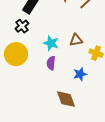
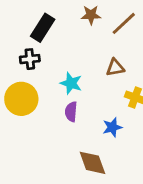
black cross: (22, 26) -> (30, 59), turned 32
brown triangle: (76, 40) -> (115, 68), moved

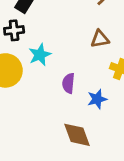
cyan star: (71, 83) -> (40, 55), moved, turned 30
purple semicircle: (71, 112) -> (68, 83), moved

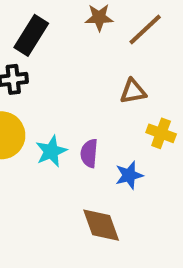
cyan star: (40, 55) -> (51, 151), moved

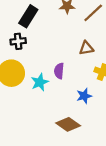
purple semicircle: (89, 153) -> (59, 71), moved
brown diamond: (101, 225) -> (68, 124), turned -35

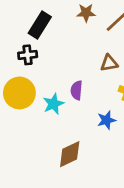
brown diamond: (68, 124) -> (70, 154), moved, turned -60

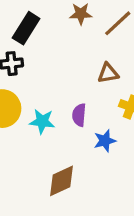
purple semicircle: (77, 90) -> (79, 115), moved
cyan star: (53, 104) -> (42, 121), turned 30

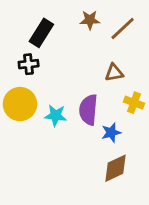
purple semicircle: (79, 115) -> (88, 110), size x1.5
brown diamond: (61, 181) -> (115, 168), moved

